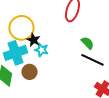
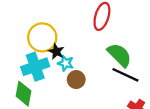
green semicircle: (88, 43) -> (119, 55), size x1.6
brown circle: (30, 72) -> (76, 80), moved

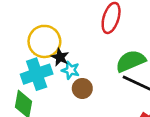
green semicircle: (119, 55) -> (131, 61), turned -68

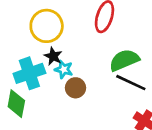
yellow circle: (44, 41) -> (47, 26), moved

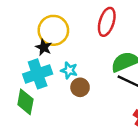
black star: (53, 56) -> (44, 47), moved

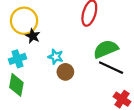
yellow circle: (53, 30) -> (24, 21), moved
cyan cross: (38, 74) -> (17, 59), moved, size x0.7

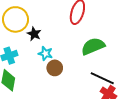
black star: (33, 36) -> (34, 34), moved
black line: (111, 68) -> (102, 78), moved

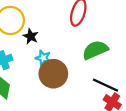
brown circle: (55, 68) -> (53, 74), size x1.6

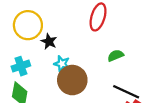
green semicircle: (95, 50) -> (116, 56), size x0.6

